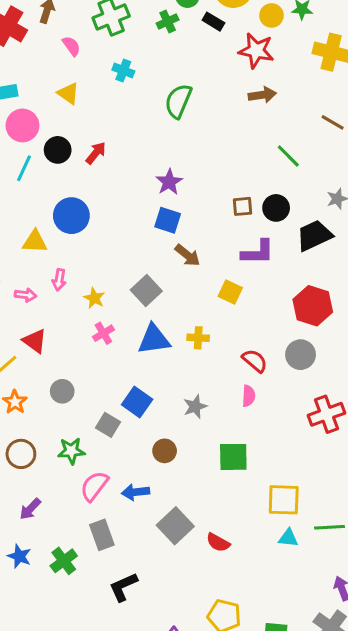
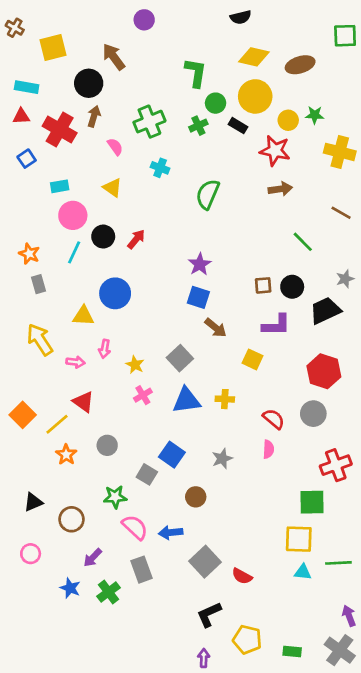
brown circle: (21, 454) -> (71, 519), moved
green square: (233, 457) -> (312, 502), moved
pink semicircle: (94, 486) -> (135, 527), turned 96
purple arrow: (30, 509) -> (93, 558), moved
black L-shape: (123, 587) -> (209, 614), moved

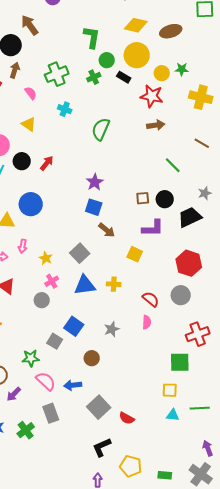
gray circle: (107, 445) -> (42, 300), moved
yellow square: (299, 539) -> (170, 390), size x0.7
purple arrow: (93, 558) -> (14, 394), moved

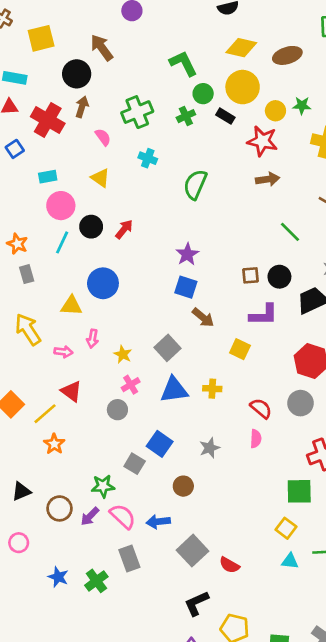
green L-shape: (92, 37) -> (183, 63), turned -35
yellow square: (170, 390) -> (286, 528), turned 35
purple arrow: (14, 394) -> (90, 516), moved

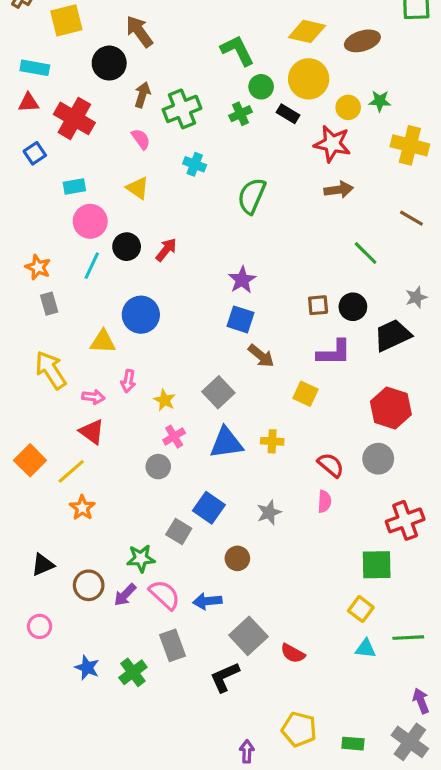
brown arrow: (82, 107) -> (142, 95), moved
red triangle: (71, 391) -> (92, 432), moved
black L-shape: (196, 603) -> (225, 677), moved

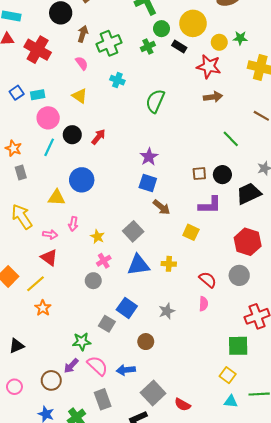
blue square: (35, 153) -> (17, 93), moved
brown circle: (89, 585) -> (51, 380), moved

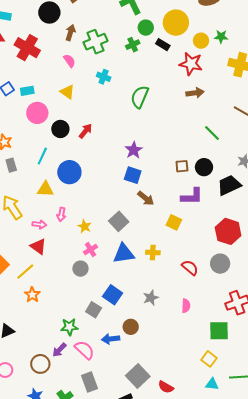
cyan line: (49, 147) -> (42, 156), moved
pink semicircle: (204, 304) -> (186, 306), moved
blue arrow: (126, 370) -> (111, 339), moved

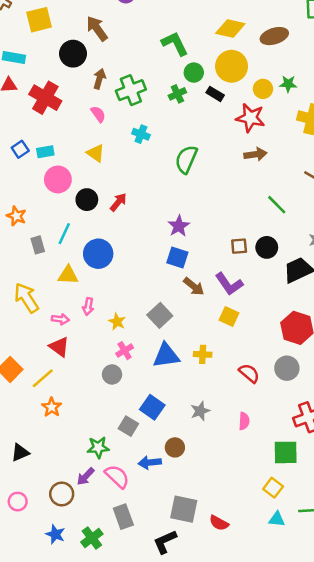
gray rectangle: (11, 165) -> (38, 245), moved
purple L-shape: (192, 196) -> (229, 284), moved, turned 55
gray square: (138, 376) -> (184, 509), turned -35

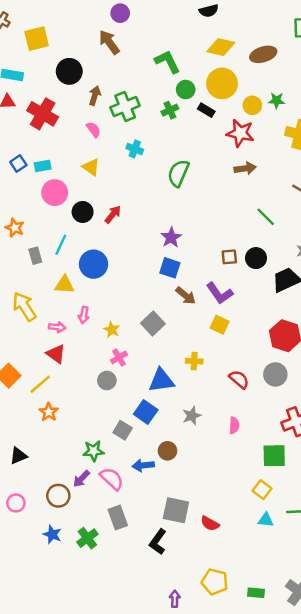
brown arrow: (97, 28) -> (109, 42), moved
blue triangle: (166, 356) -> (161, 381), moved
black L-shape: (165, 542) -> (158, 542), turned -30

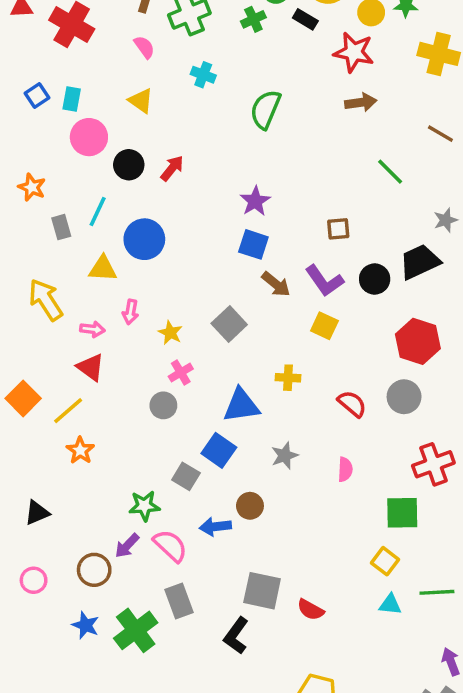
cyan rectangle: (43, 166) -> (72, 99), turned -70
black circle: (256, 258) -> (375, 279), moved
green cross: (87, 538) -> (136, 630), size x1.4

